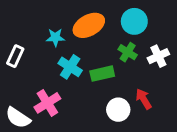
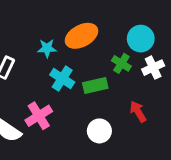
cyan circle: (134, 21) -> (141, 39), moved
white circle: (118, 110) -> (99, 131), moved

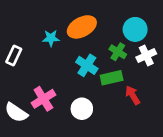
cyan cross: (62, 79) -> (87, 65), moved
green rectangle: (95, 85) -> (112, 78), moved
white circle: (99, 131) -> (82, 109), moved

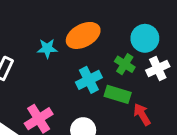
cyan cross: (87, 65) -> (89, 80), turned 30
green rectangle: (112, 78) -> (118, 94), turned 30

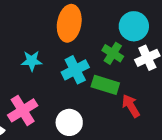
orange ellipse: (83, 35) -> (69, 23), turned -52
cyan star: (47, 48) -> (32, 61), moved

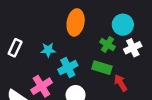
cyan cross: (75, 70) -> (68, 68), moved

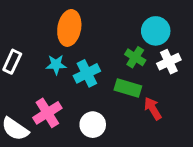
orange ellipse: (76, 22) -> (69, 28), moved
cyan cross: (68, 68) -> (87, 73), moved

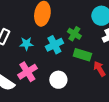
green cross: (135, 57) -> (74, 34), moved
cyan star: (56, 65) -> (26, 44), moved

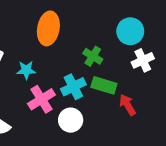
cyan cross: (54, 45) -> (73, 87), moved
pink cross: (27, 72) -> (41, 99), moved

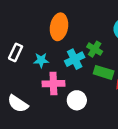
cyan cross: (73, 87) -> (75, 59), moved
pink cross: (41, 99) -> (53, 84), turned 30

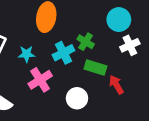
pink cross: (53, 84) -> (40, 80), turned -30
white circle: (77, 100) -> (77, 98), moved

